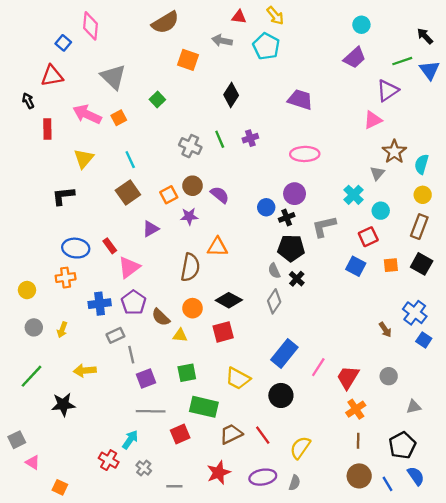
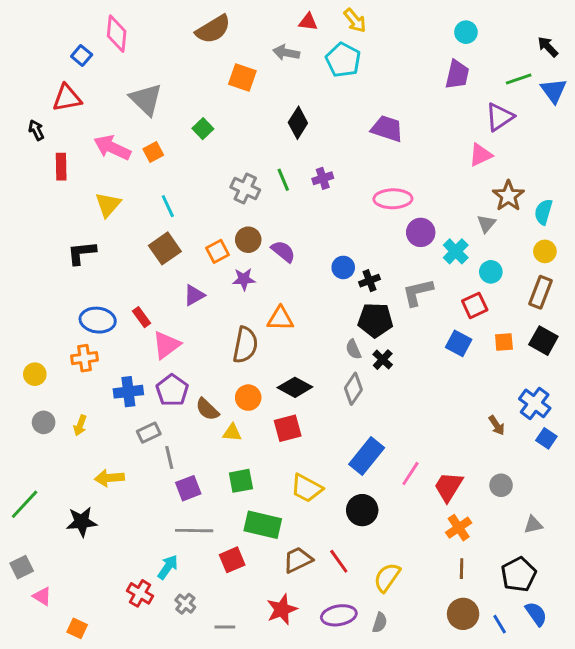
purple trapezoid: (355, 58) -> (457, 75), turned -35
purple circle: (295, 194) -> (421, 232), moved
green line: (32, 376) -> (25, 504), moved

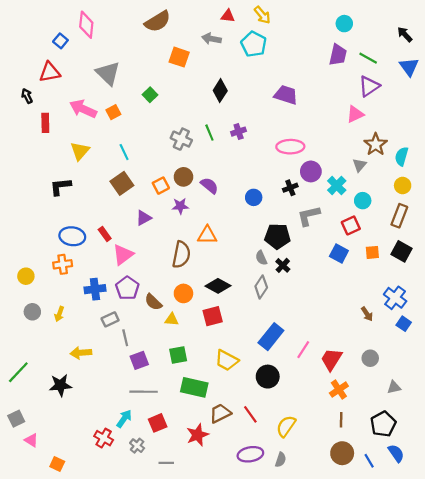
green line: (519, 79) -> (368, 58), moved, turned 48
black cross: (370, 281) -> (290, 188), moved
red square: (232, 560) -> (158, 423), moved
red star: (282, 609) -> (198, 435), moved

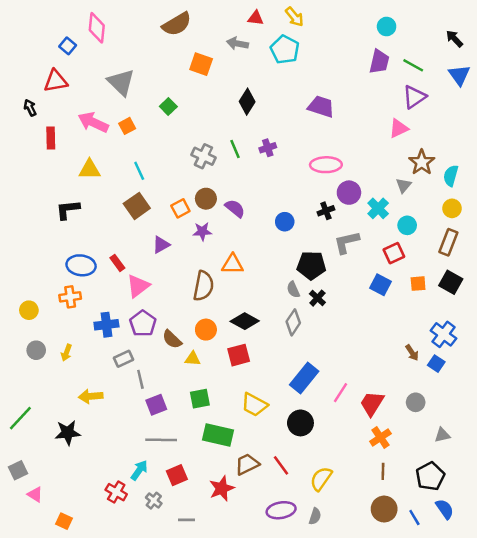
yellow triangle: (80, 151) -> (90, 170), turned 48
blue square: (404, 324) -> (436, 364), moved

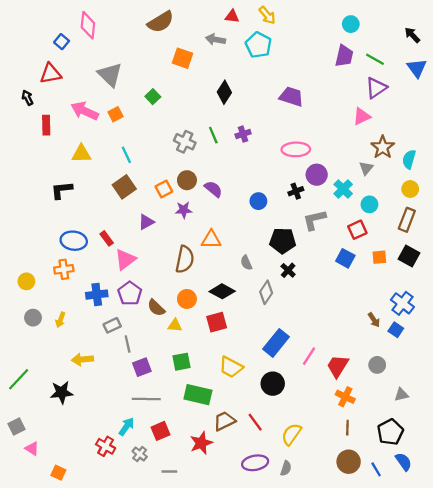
gray semicircle: (293, 290) -> (246, 263), moved
orange cross: (380, 437) -> (345, 397), turned -30

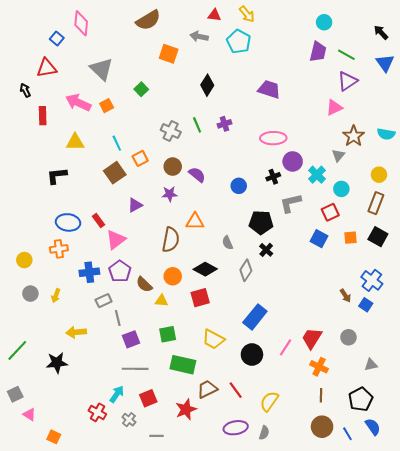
cyan semicircle: (409, 159) -> (386, 134), moved, turned -96
orange square: (164, 189) -> (140, 158), moved
pink line: (309, 356) -> (285, 347), moved

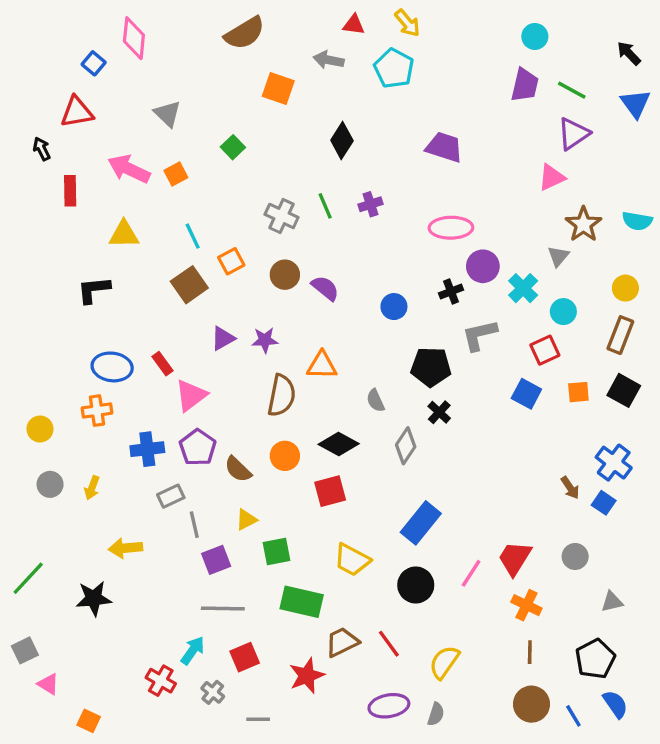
gray triangle: (102, 69) -> (167, 114), size x0.7
purple star: (170, 194) -> (265, 340), moved
yellow triangle: (161, 301) -> (246, 520), moved, turned -32

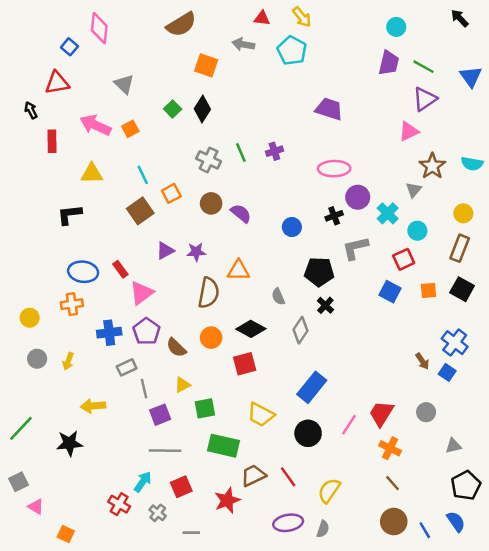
black arrow: (629, 53) -> (460, 18), moved
black diamond: (342, 140) -> (202, 109), moved
brown line: (530, 652) -> (393, 483), turned -42
black pentagon: (595, 659) -> (466, 485), moved

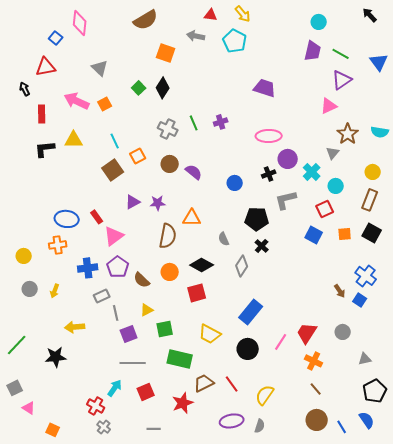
black L-shape: (69, 215) -> (45, 149), moved
gray cross: (158, 513) -> (104, 427), moved

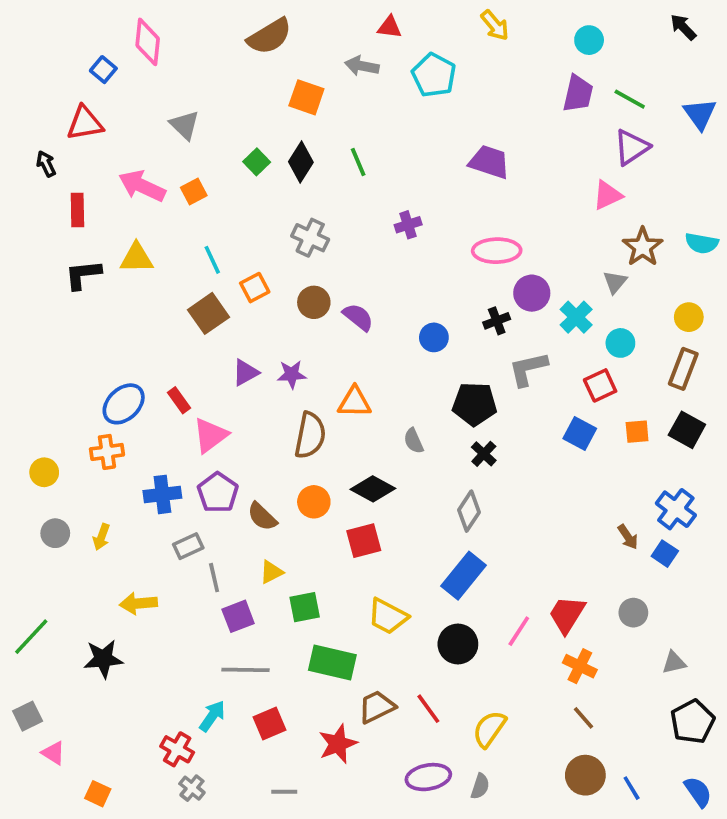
yellow arrow: (243, 14) -> (495, 25), moved
green line: (194, 123) -> (358, 162), moved
blue ellipse: (67, 219) -> (124, 404), turned -50
gray diamond: (242, 266) -> (469, 511), moved
blue semicircle: (367, 420) -> (698, 792), moved

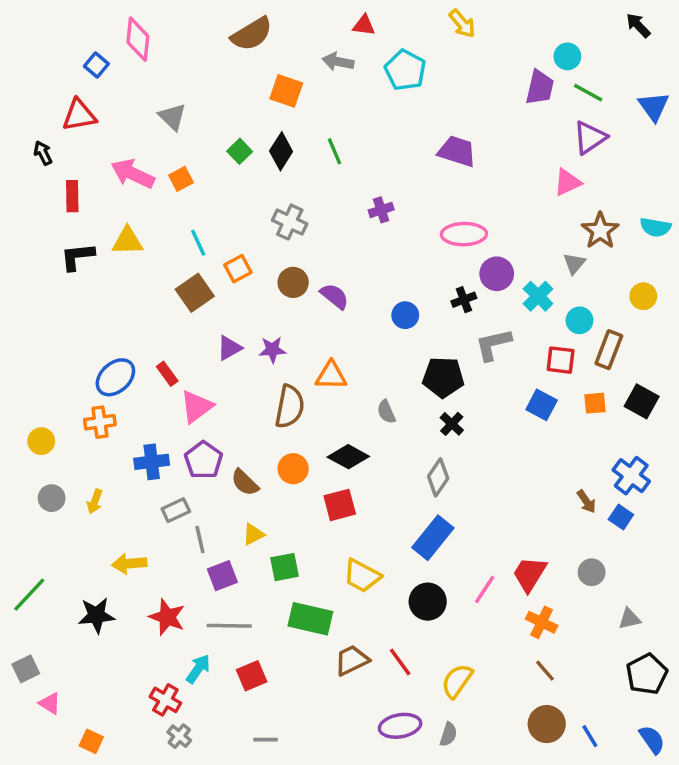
cyan circle: (589, 40) -> (567, 56), moved
brown rectangle: (683, 369) -> (609, 350), moved
red square: (600, 385) -> (561, 360), turned 32
red star: (338, 744) -> (167, 617), moved, turned -30

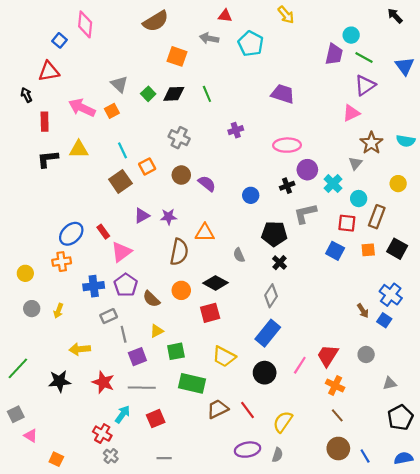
gray triangle: (172, 117) -> (119, 84), moved
black diamond: (281, 151) -> (174, 94), turned 55
blue semicircle: (652, 740) -> (403, 458), turned -66

